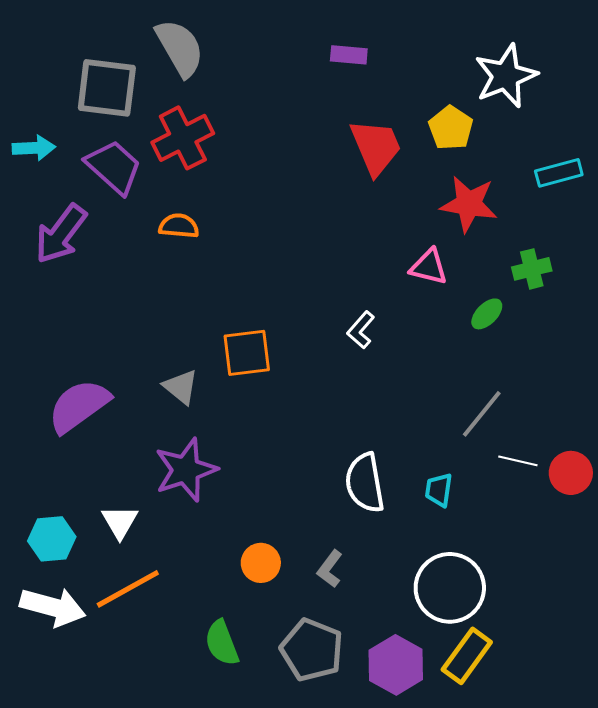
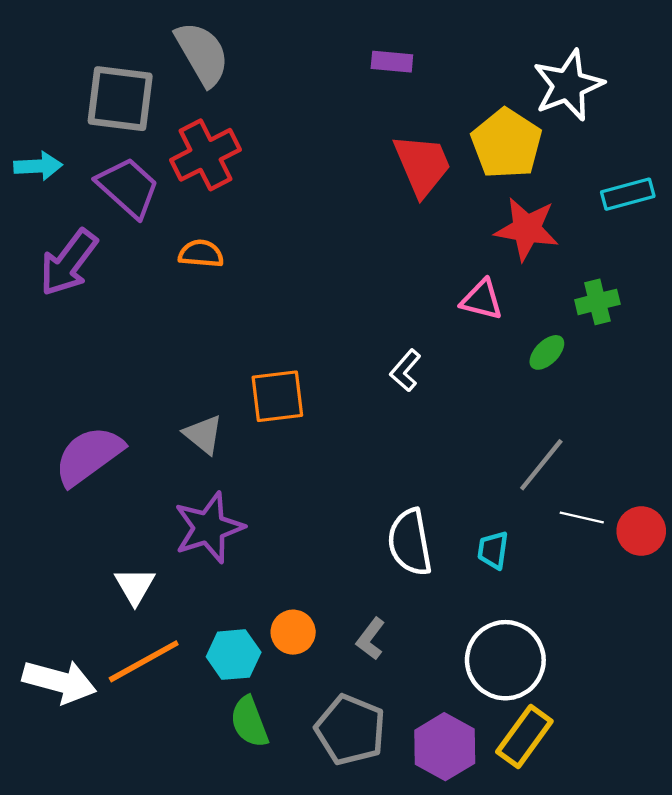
yellow pentagon: (451, 128) -> (506, 144), size x1.4
cyan hexagon: (52, 539) -> (234, 655), moved

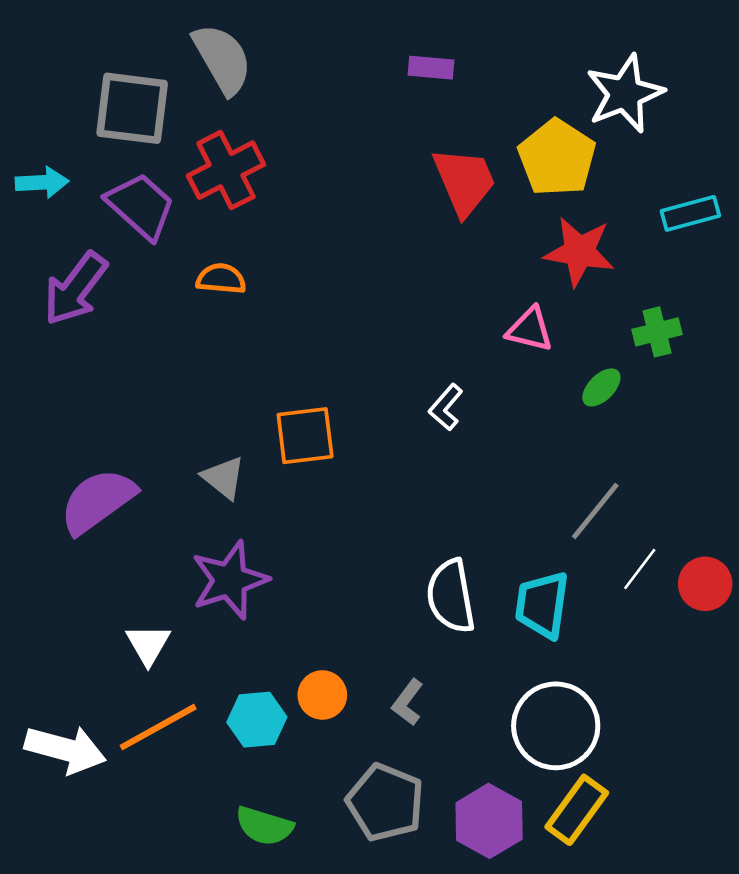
white line: (582, 518) -> (640, 569), turned -66
cyan trapezoid: (493, 550) -> (542, 605), size x1.6
green semicircle: (249, 722) -> (264, 826), moved, turned -52

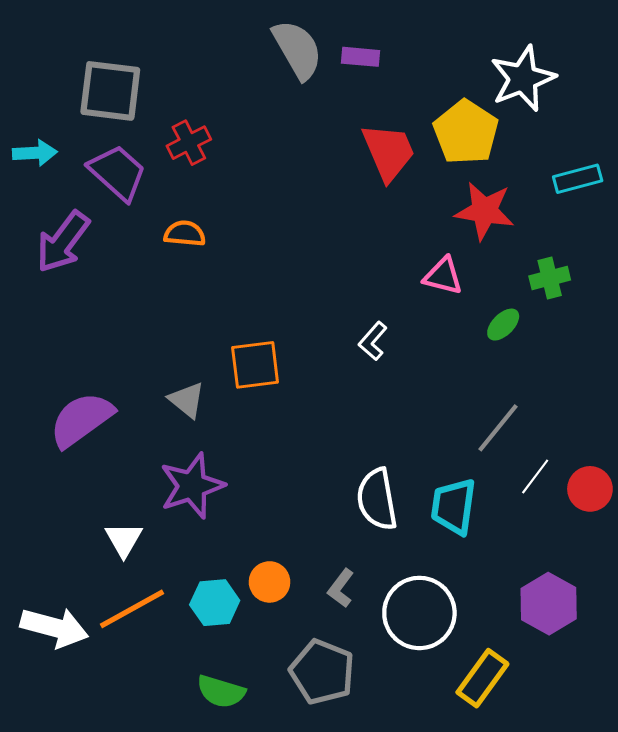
gray semicircle: (222, 59) -> (297, 50), moved
red cross: (226, 170) -> (189, 143), size x0.7
white circle: (556, 726) -> (419, 613), moved
purple hexagon: (489, 821) -> (549, 604), moved

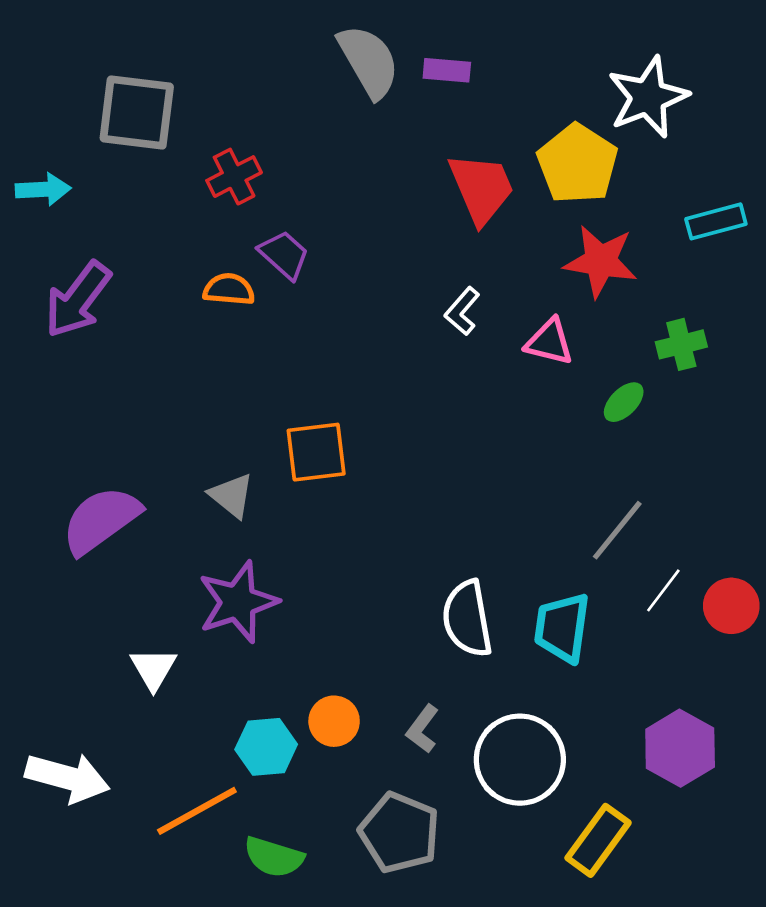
purple trapezoid: (118, 173) -> (284, 255), moved, size x0.7
white L-shape: (373, 341) -> (462, 311), moved
orange line: (132, 609) -> (197, 811), moved

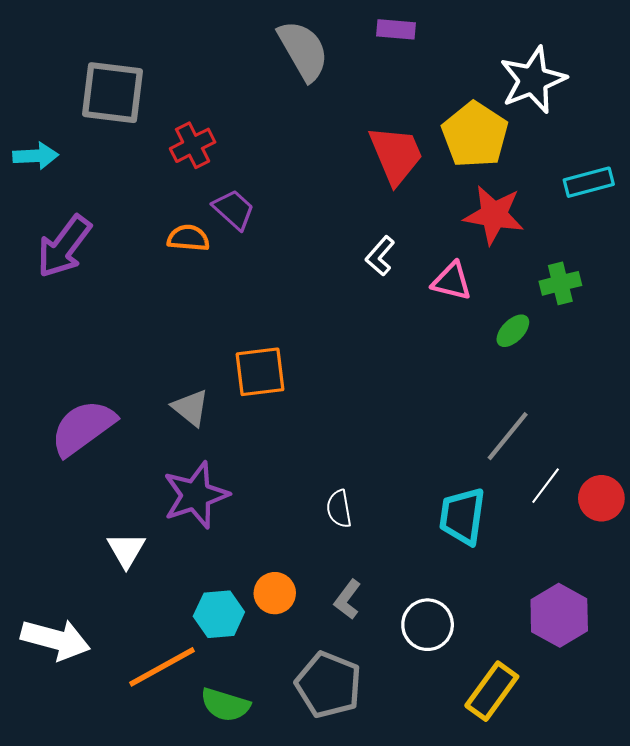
purple rectangle: (447, 70) -> (396, 29), moved
white semicircle: (467, 619) -> (339, 509), moved, size x0.6
white circle: (520, 760) -> (428, 625), size x0.7

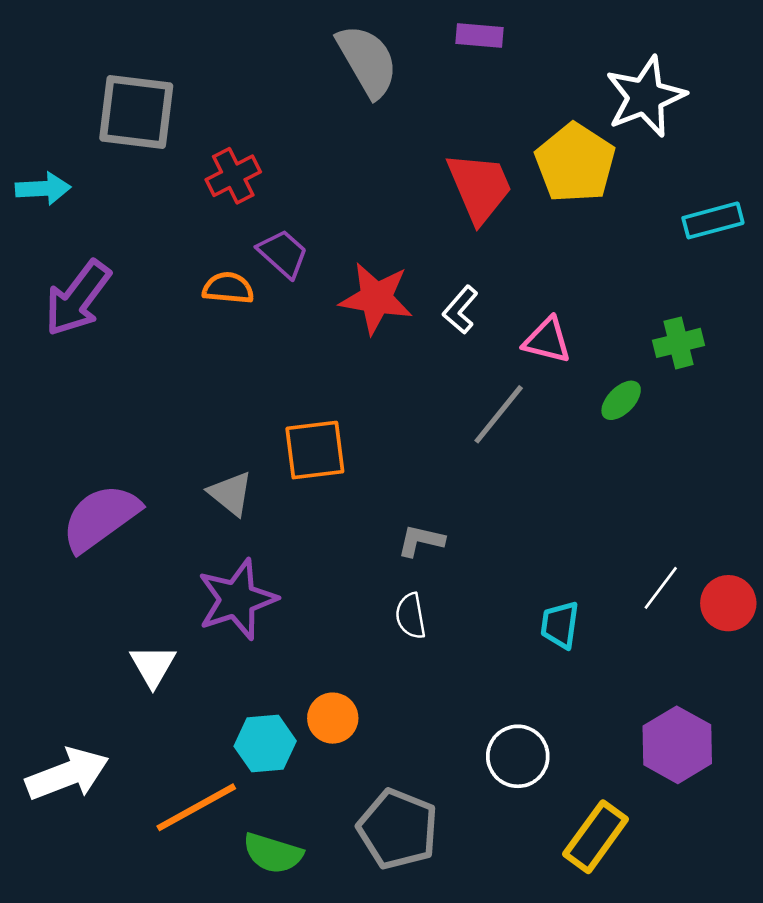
red star: (494, 215) -> (376, 298), moved
gray line: (508, 436) -> (499, 414), moved
cyan trapezoid: (462, 516) -> (560, 625), size x0.7
gray L-shape: (347, 599) -> (421, 541), moved, turned 66
white arrow: (56, 639) -> (67, 774), turned -36

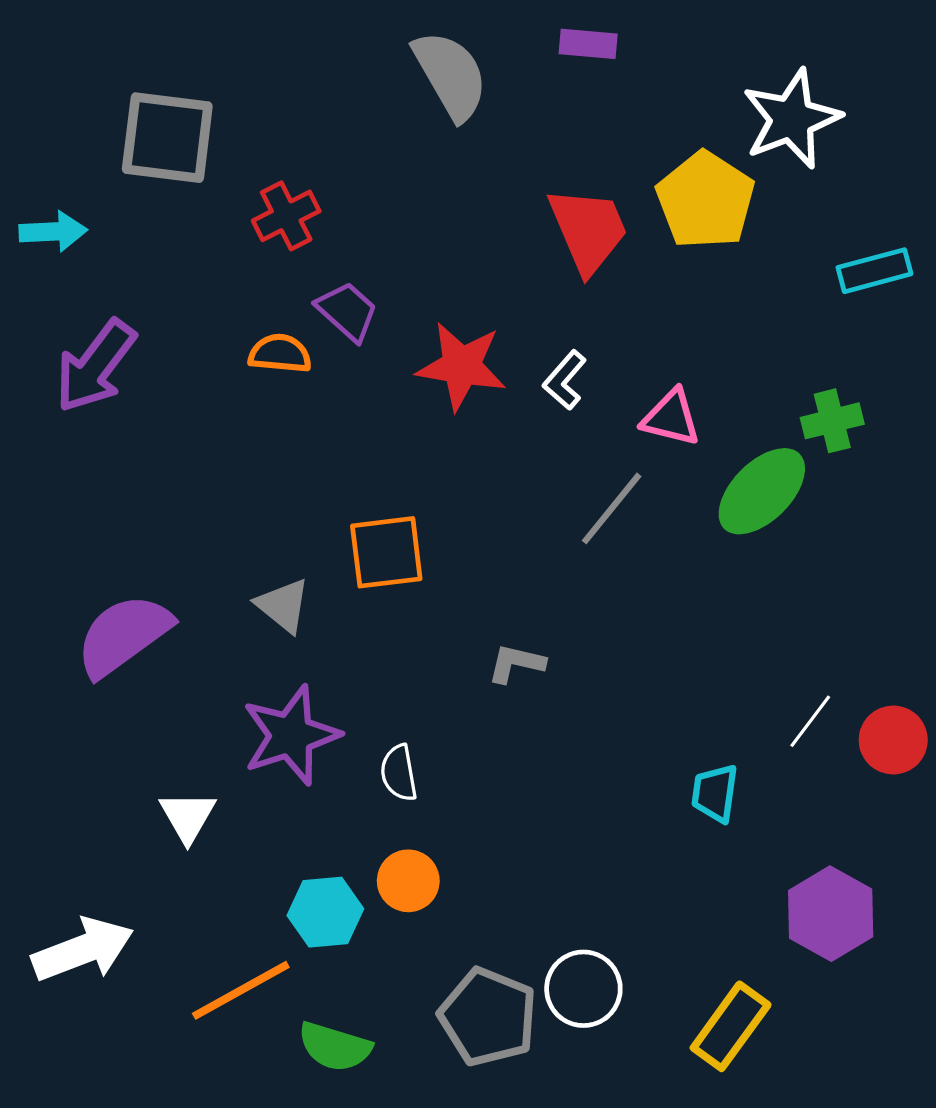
green ellipse: (621, 400) -> (762, 491), size x1.8
white semicircle: (411, 616) -> (399, 773), moved
cyan trapezoid: (560, 625) -> (715, 793), moved
white circle: (518, 756) -> (583, 989), moved

